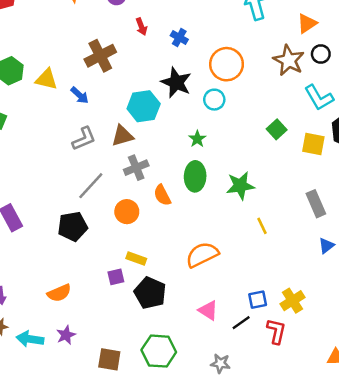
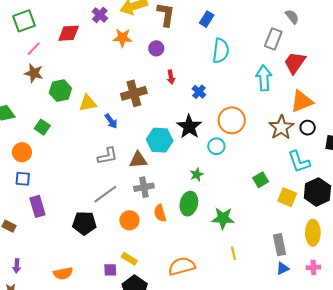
orange triangle: (307, 23) -> (302, 101), size x1.4
yellow triangle: (46, 79) -> (88, 103), turned -36
blue triangle: (326, 246) -> (283, 268), moved

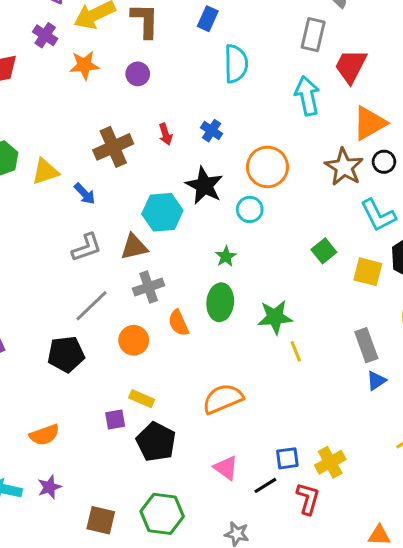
red arrow: (171, 77) -> (166, 134), moved
yellow line: (233, 253) -> (296, 351), moved

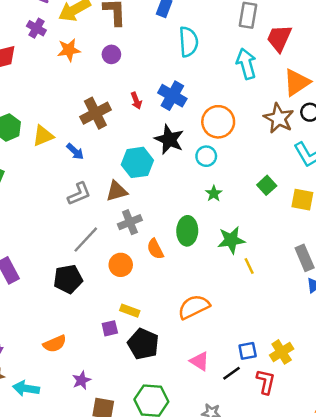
blue cross: (212, 131) -> (172, 96), size x1.6
green star: (226, 256) -> (214, 193), moved
purple star: (49, 487) -> (82, 380), moved

